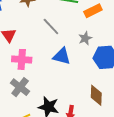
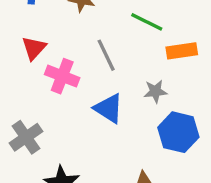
pink cross: (22, 59) -> (62, 76), moved

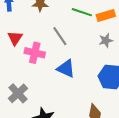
orange rectangle: (182, 51) -> (106, 15), moved
gray star: (155, 91) -> (106, 40), moved

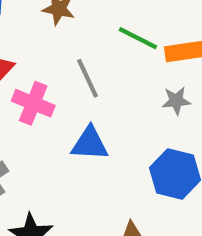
blue triangle: (66, 68) -> (90, 144), turned -30

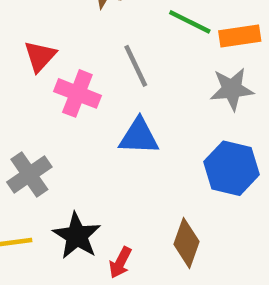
gray star: (176, 101) -> (232, 89), size x1.4

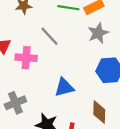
blue triangle: (139, 136) -> (64, 87), moved
gray cross: (29, 174) -> (15, 103), turned 30

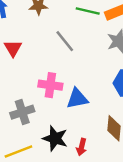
pink cross: (26, 58) -> (50, 85), moved

